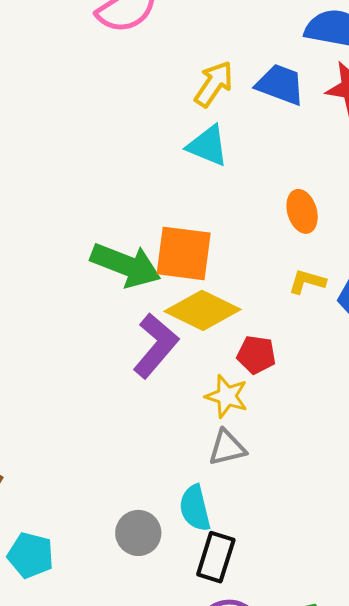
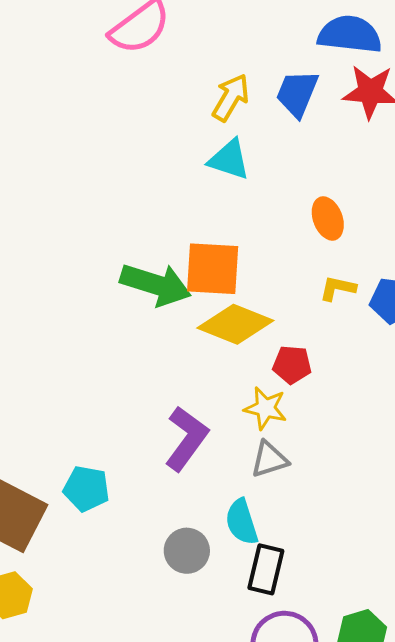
blue trapezoid: (280, 85) -> (297, 93), turned -84
purple L-shape: (156, 346) -> (186, 439), moved
cyan pentagon: (31, 555) -> (86, 489), moved

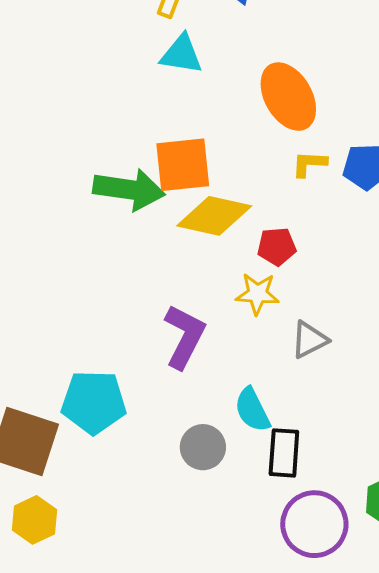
orange ellipse: (328, 218) -> (288, 97), size x1.6
gray triangle: (269, 459) -> (309, 340), moved
cyan pentagon: (86, 489) -> (94, 402), size x1.4

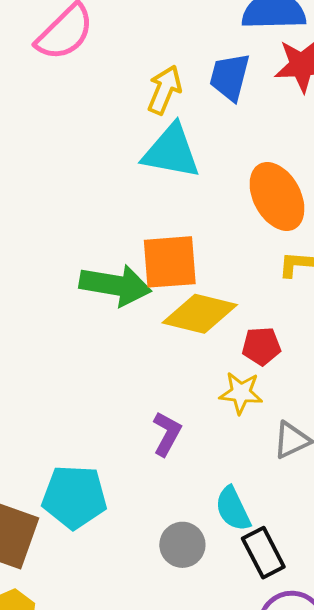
cyan triangle: (181, 54) -> (171, 151), size x1.4
purple L-shape: (184, 337) -> (167, 434), size x0.7
black rectangle: (284, 453) -> (263, 553), turned -33

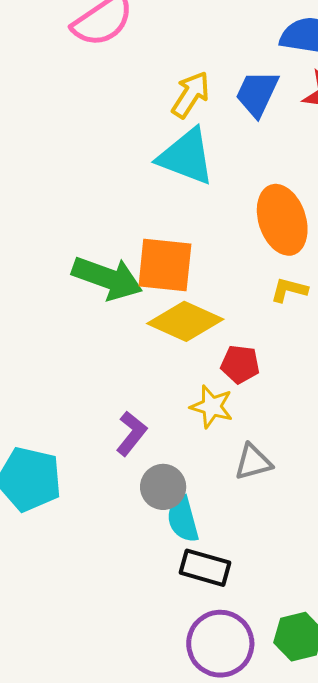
gray circle: (182, 545) -> (163, 487), moved
black rectangle: (263, 553) -> (205, 568), turned -57

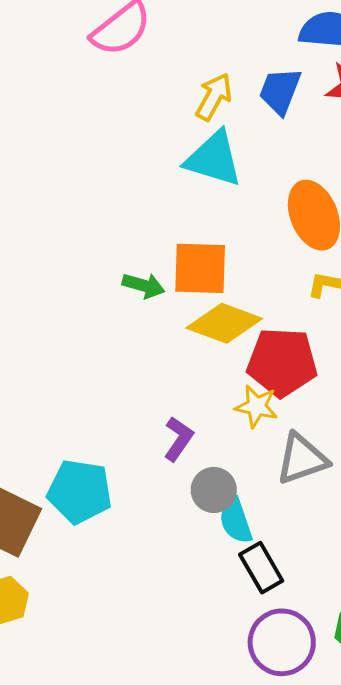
green arrow: (107, 278) -> (143, 286), size x0.6
red pentagon: (240, 364) -> (282, 362), size x1.8
gray triangle: (253, 462) -> (302, 459), size x1.4
black rectangle: (205, 568) -> (261, 568), turned 48

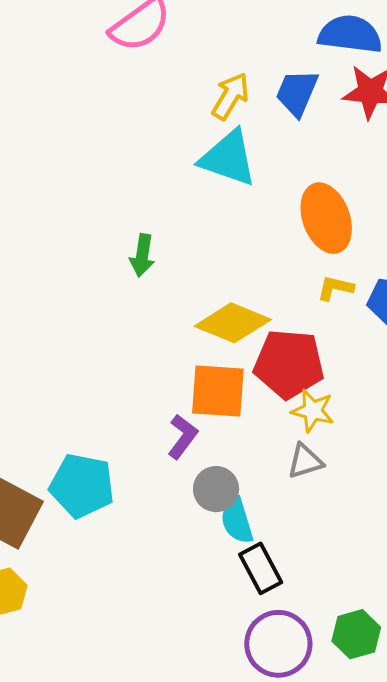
orange square: (200, 268) -> (218, 391), moved
green arrow: (143, 286) -> (142, 255), moved, turned 81
yellow star: (257, 406) -> (313, 411), moved
gray triangle: (302, 459) -> (305, 461), size x0.7

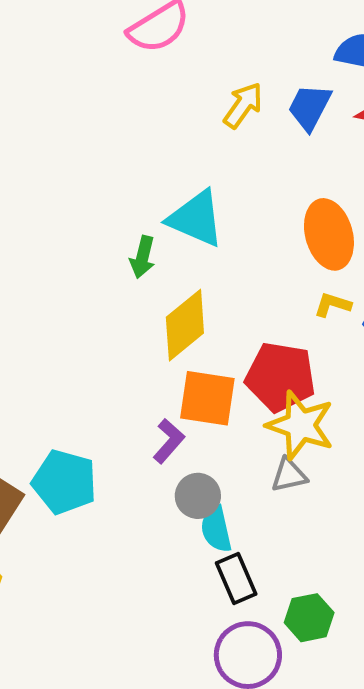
cyan triangle: (228, 158) -> (196, 219), moved
yellow diamond: (233, 323) -> (185, 325), moved, turned -66
yellow star: (313, 411) -> (300, 425), size x1.6
green hexagon: (356, 634) -> (309, 618), moved

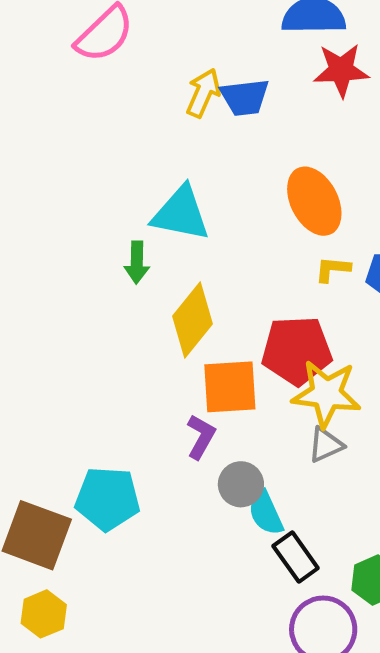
blue trapezoid: (310, 107) -> (245, 97), moved, turned -112

